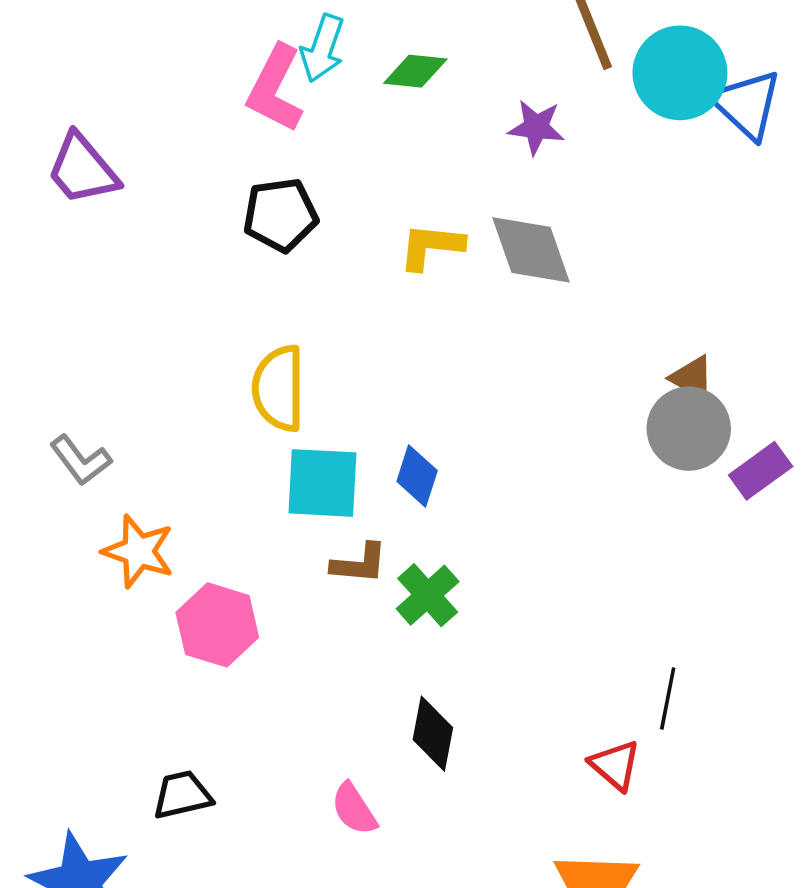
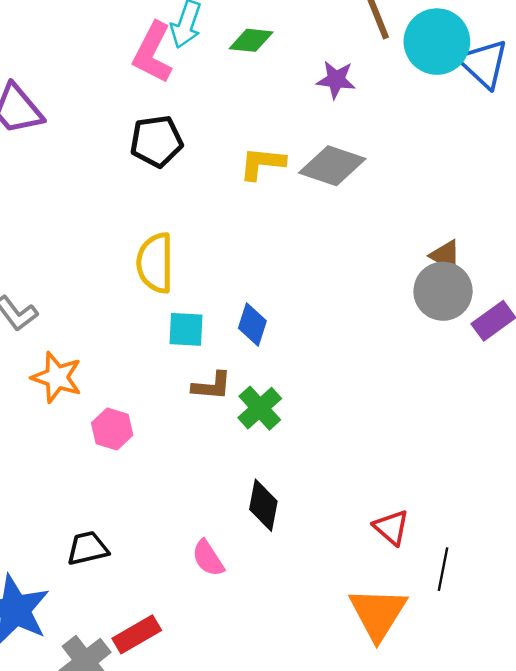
gray diamond: (531, 250) -> (332, 166), turned -52
cyan square: (322, 483) -> (186, 329), size x0.7
pink hexagon: (217, 625) -> (112, 429), size x0.7
black line: (668, 699) -> (443, 569), moved

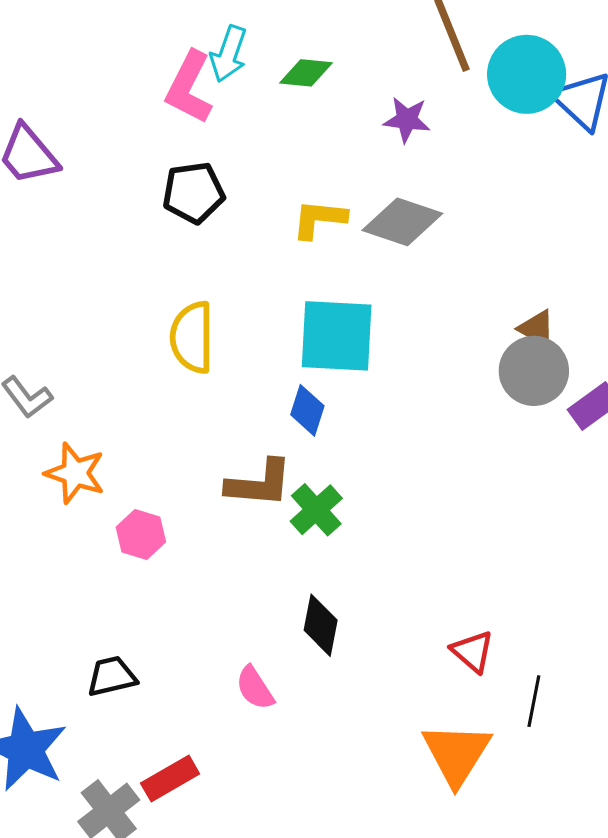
cyan square: (186, 329) -> (337, 336), moved, size x1.8
brown L-shape: (212, 386) -> (259, 483), size x1.4

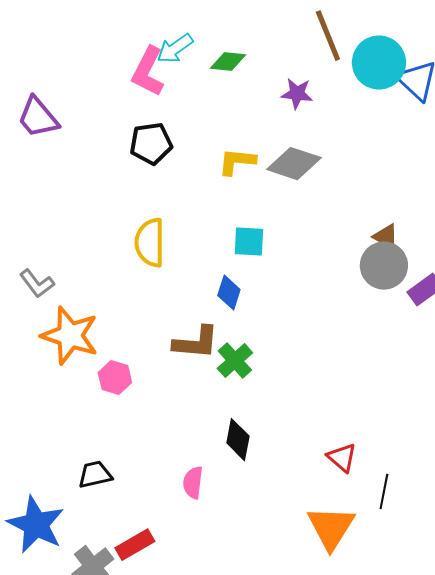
cyan arrow: (229, 54) -> (175, 49), turned 36
cyan square: (337, 336) -> (249, 242), size x0.6
orange star: (75, 473) -> (70, 336), size x1.4
pink semicircle: (255, 688) -> (193, 483), turned 40

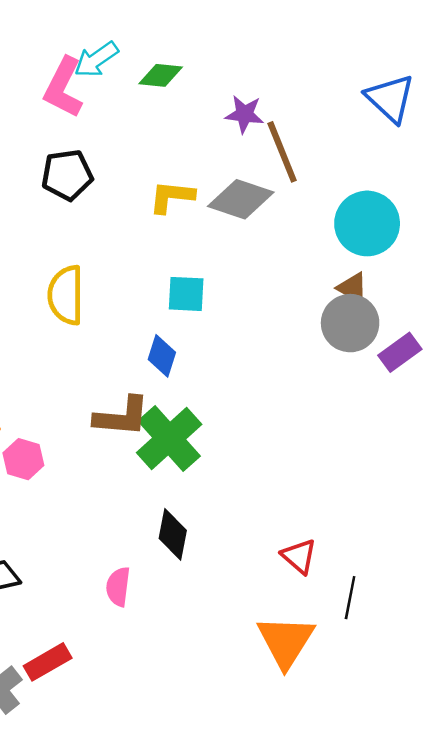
brown line: (328, 36) -> (282, 152), moved
cyan circle: (379, 63) -> (367, 223), moved
green cross: (235, 361) -> (169, 438), size x1.5

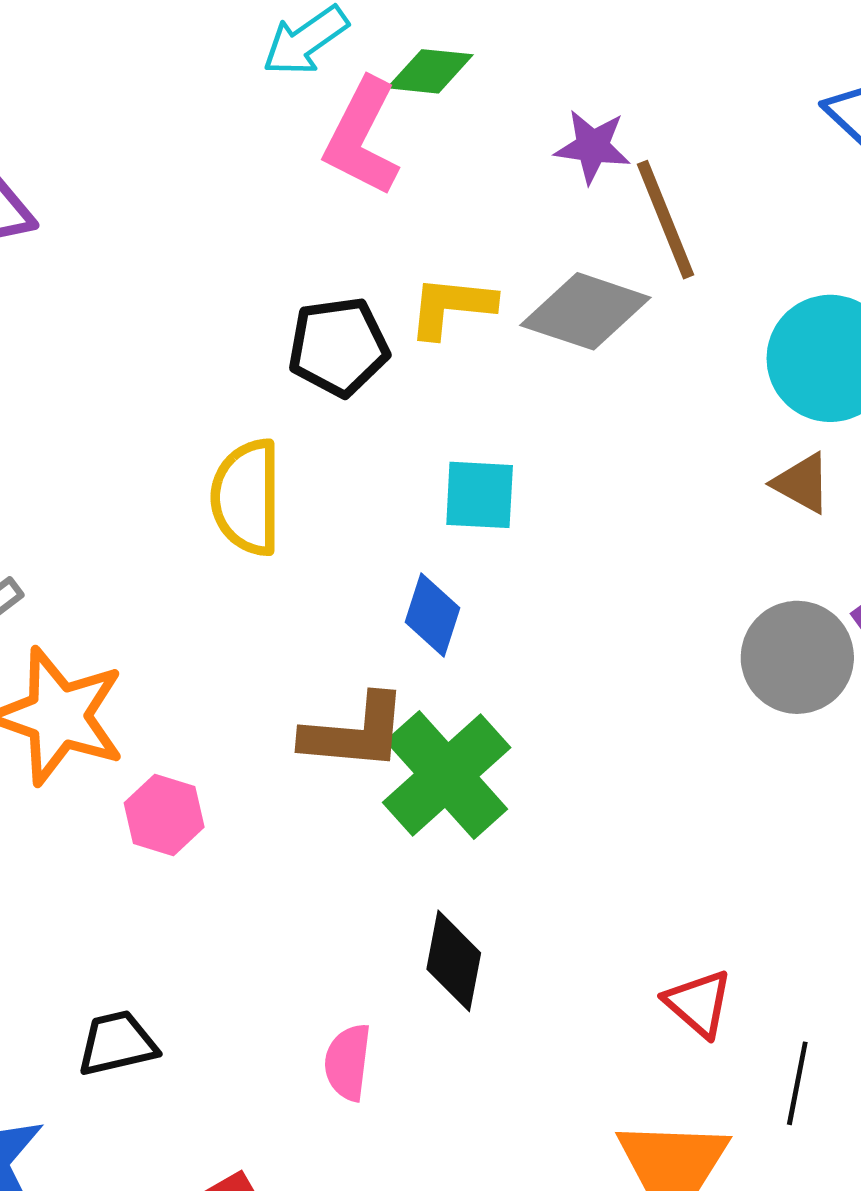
pink L-shape: (63, 87) -> (362, 137), moved
black pentagon: (67, 175) -> (338, 347), moved
gray circle: (350, 323) -> (797, 657), moved

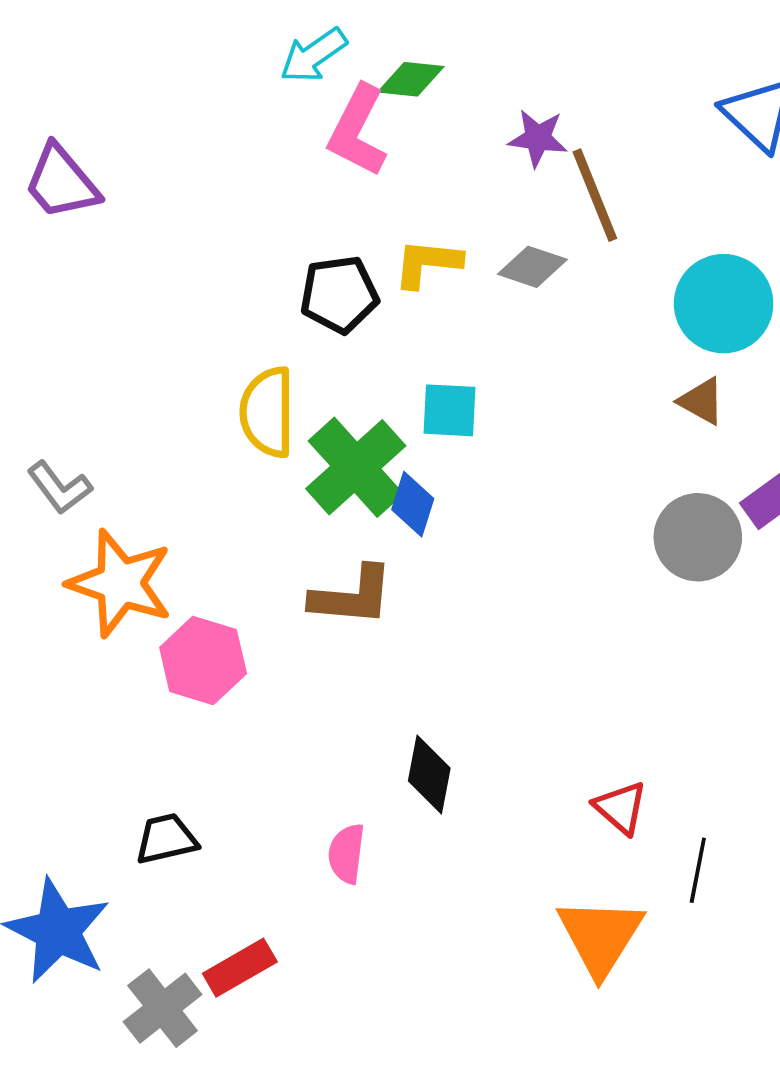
gray diamond: (585, 311) -> (532, 267), size x0.7
green cross: (447, 775) -> (356, 467), moved
pink hexagon: (164, 815) -> (203, 660), size x1.4

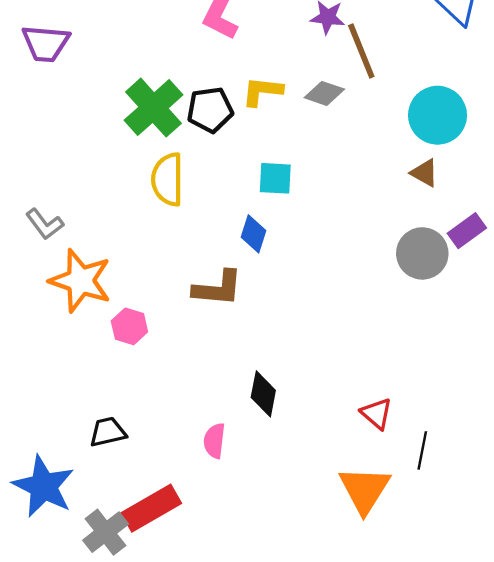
purple trapezoid: (61, 182) -> (46, 43), turned -45
green cross: (356, 467) -> (153, 108), moved
pink hexagon: (203, 660) -> (129, 326), size x0.7
red rectangle: (240, 968) -> (151, 508), size x1.4

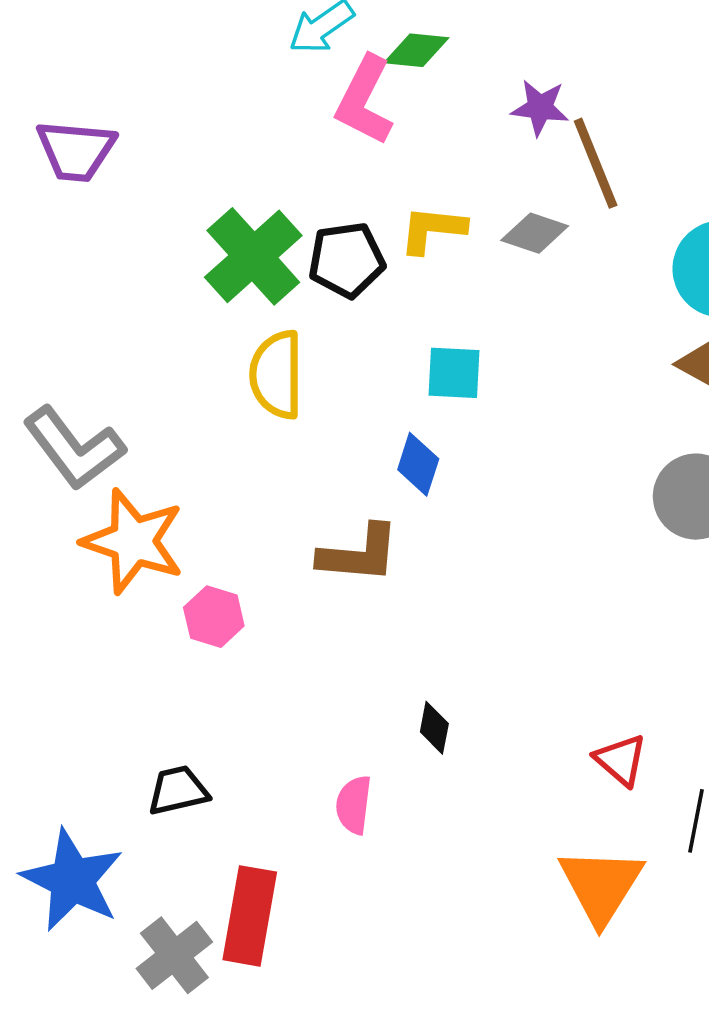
gray L-shape: (45, 224) -> (74, 448), size x1.6
black diamond: (263, 394) -> (434, 728), size x0.7
red rectangle: (151, 508) -> (250, 916), turned -50

